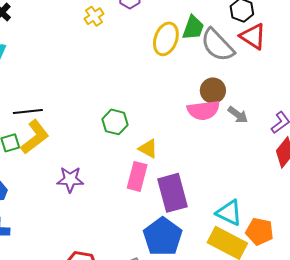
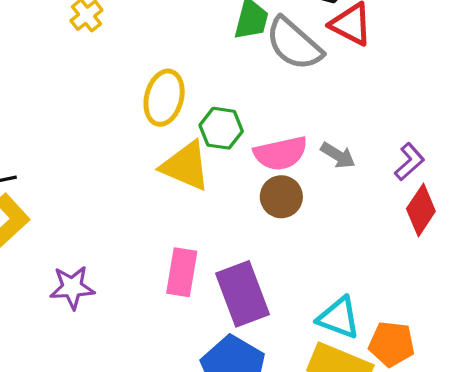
yellow ellipse: (166, 39) -> (164, 98), moved
brown circle: (213, 91) -> (281, 197), moved
green hexagon: (115, 122) -> (221, 128), moved
yellow triangle: (148, 149) -> (186, 166), moved, size x1.6

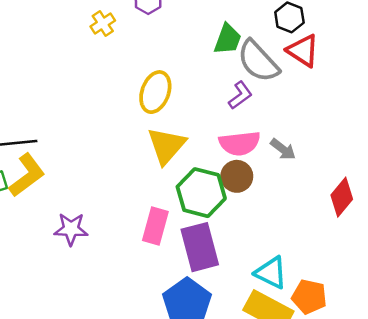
green hexagon: (221, 128) -> (201, 193), moved, size x1.5
purple L-shape: (409, 162) -> (240, 95), moved
yellow triangle: (186, 166) -> (166, 146), turned 42

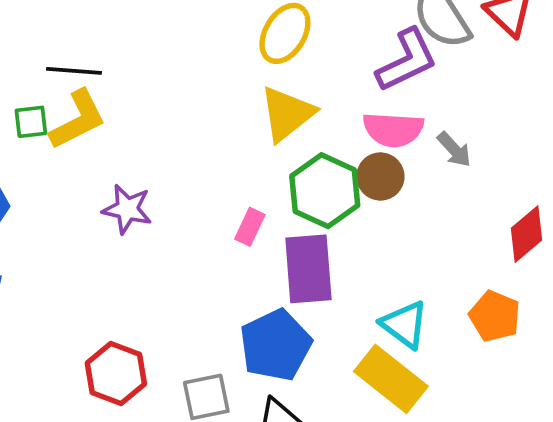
purple L-shape: (240, 95) -> (407, 60), size x1.6
pink rectangle: (155, 226) -> (250, 227), size x0.7
orange pentagon: (309, 297) -> (495, 316), moved

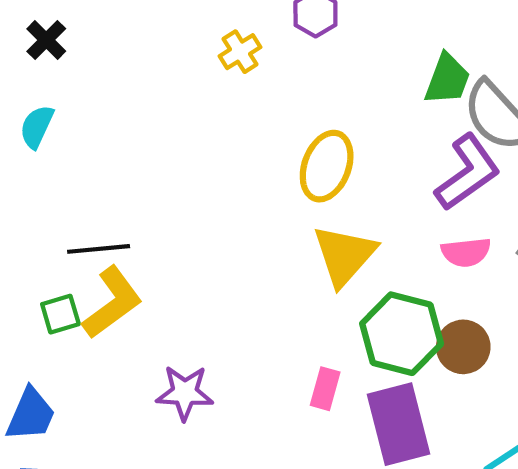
pink semicircle: (393, 130) -> (466, 252), size x0.7
brown circle: (380, 177) -> (463, 347), moved

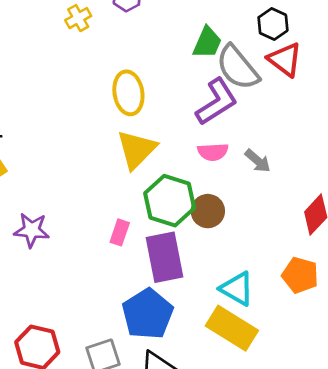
yellow ellipse: (327, 166) -> (128, 93), turned -33

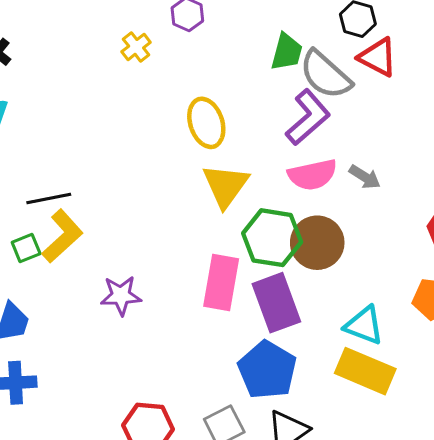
pink semicircle: (213, 152) -> (312, 175), size x1.4
brown circle: (208, 211) -> (317, 243), size x1.4
pink rectangle: (120, 232) -> (221, 283), size x1.8

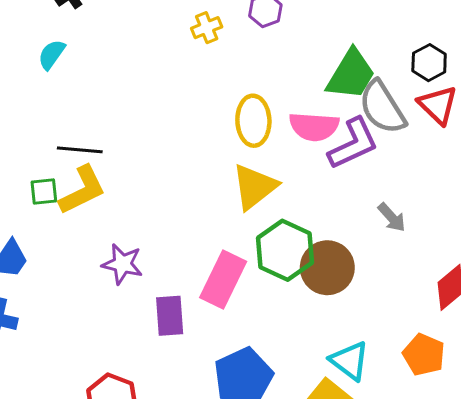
green trapezoid: (287, 52) -> (351, 74), size x1.4
pink semicircle: (312, 175) -> (314, 127), moved
purple rectangle: (276, 303) -> (170, 316), moved, size x0.7

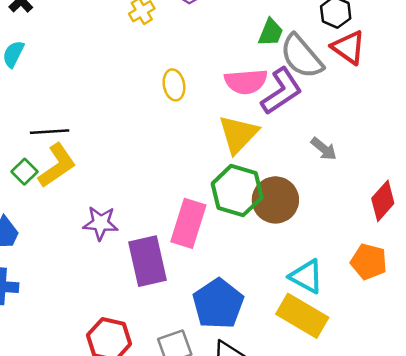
green trapezoid: (351, 74) -> (271, 32), size x0.6
yellow ellipse: (253, 121) -> (174, 85), moved, size x0.7
yellow triangle: (254, 187) -> (238, 134), moved
green square: (44, 192) -> (24, 172), turned -30
purple rectangle: (170, 316) -> (147, 261), size x1.4

